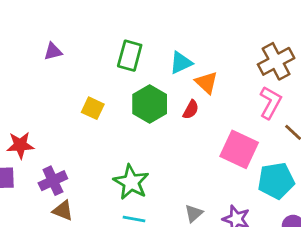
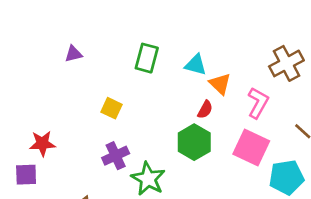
cyan triangle: (181, 63) -> (196, 65), turned 40
pink L-shape: (270, 103) -> (258, 103), moved
green hexagon: (150, 104) -> (194, 142), moved
purple cross: (53, 181) -> (116, 156), moved

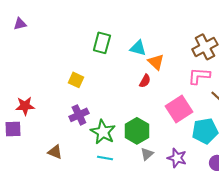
purple triangle: (74, 54) -> (20, 24), moved
pink L-shape: (258, 103) -> (199, 76), moved, turned -115
green hexagon: (194, 142) -> (137, 131), moved
pink square: (251, 148) -> (179, 109), turned 32

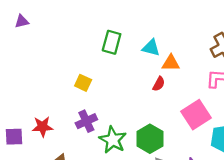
orange triangle: (156, 62) -> (171, 63), turned -42
red star: (25, 106) -> (43, 127), moved

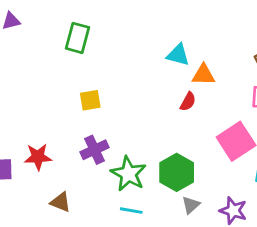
green rectangle: (112, 42) -> (78, 38), moved
yellow square: (83, 83) -> (90, 100), turned -35

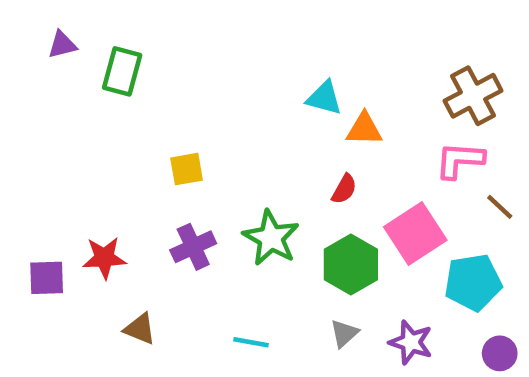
green rectangle: (78, 38) -> (122, 71), moved
red semicircle: (188, 102) -> (344, 189), moved
green hexagon: (177, 172) -> (351, 265), moved
green star: (128, 174) -> (271, 238), moved

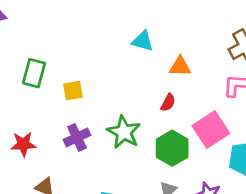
green rectangle: (122, 71) -> (34, 73), moved
cyan triangle: (324, 98) -> (143, 41), moved

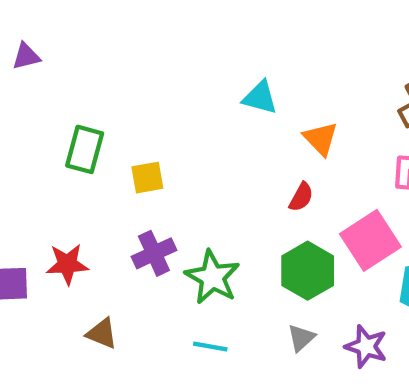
orange triangle: (180, 66) -> (321, 139), turned 45
green star: (124, 132) -> (212, 277), moved

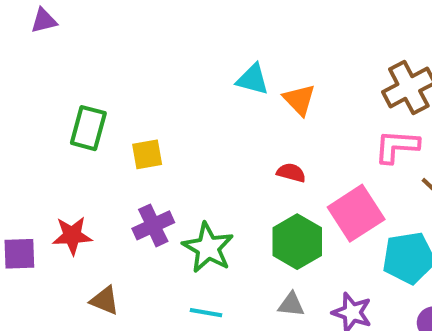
purple triangle: (26, 56) -> (44, 21), moved
orange triangle: (321, 139) -> (299, 100), moved
red semicircle: (301, 197) -> (291, 173), turned -104
gray triangle: (301, 338) -> (291, 305), turned 48

